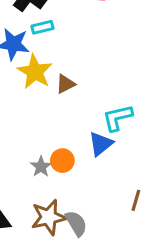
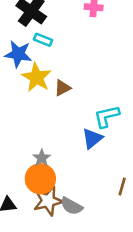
cyan rectangle: (42, 27) -> (43, 40), turned 36
orange circle: (62, 161) -> (40, 179), moved, size x1.5
gray semicircle: (76, 223) -> (72, 206), turned 150

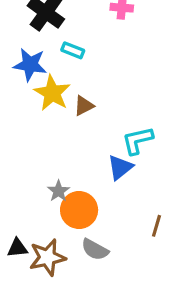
cyan rectangle: (43, 40) -> (73, 50), moved
orange circle: (40, 179) -> (79, 210), moved
brown star: (48, 201) -> (47, 257), moved

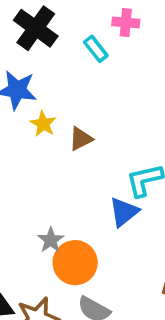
cyan rectangle: (73, 50) -> (96, 49), moved, turned 30
yellow star: (52, 93) -> (43, 124), size x0.6

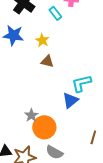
yellow star: (43, 124) -> (42, 40), moved
brown triangle: (81, 139) -> (47, 61), turned 40

